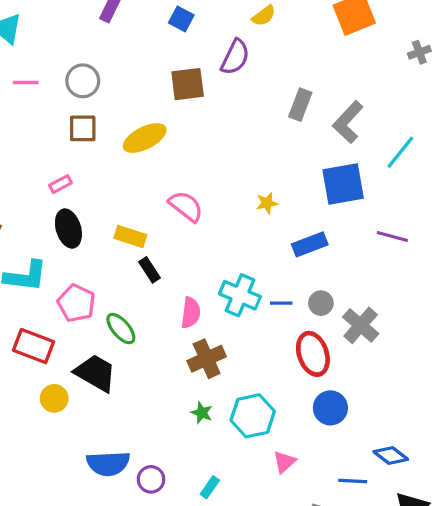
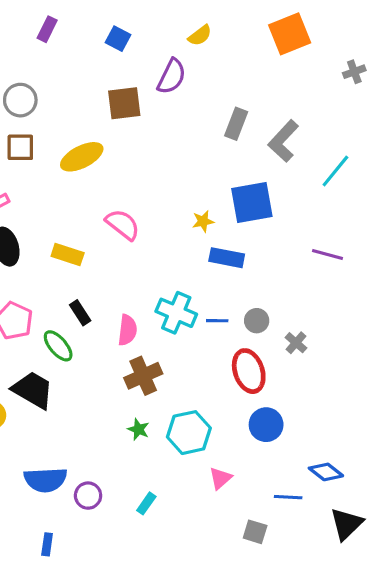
blue square: (343, 184) -> (252, 202), moved
blue rectangle: (310, 244) -> (227, 258), moved, turned 32
black rectangle: (149, 270) -> (80, 313), moved
gray cross: (361, 325) -> (296, 343), size x0.6

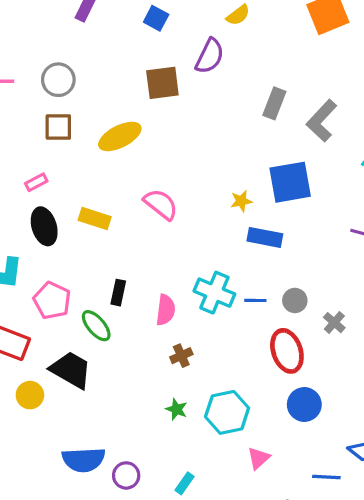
yellow rectangle: (68, 254) -> (95, 218), moved
black rectangle: (80, 313) -> (118, 293), turned 45
brown cross: (143, 376) -> (181, 356), size x0.6

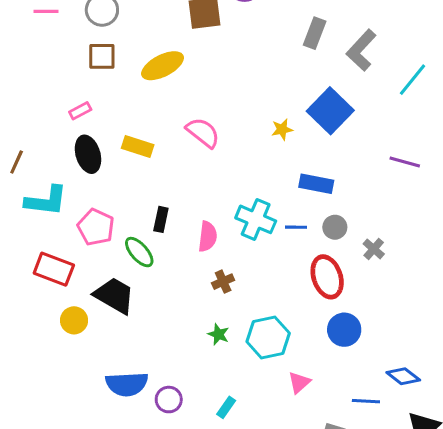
blue square: (290, 182) -> (330, 111), turned -36
blue rectangle: (265, 237) -> (316, 184), moved

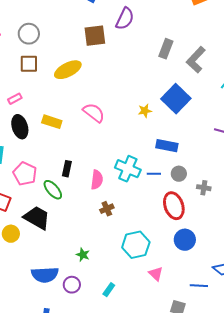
gray cross: (374, 249) -> (204, 188), turned -32
green star: (218, 334) -> (83, 255), moved
pink triangle: (299, 382) -> (156, 274), turned -35

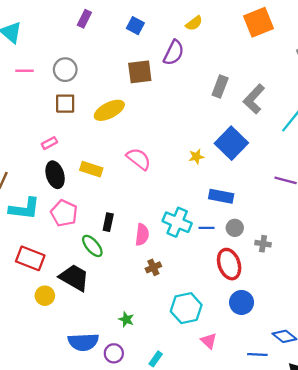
pink pentagon: (25, 174) -> (64, 213), moved

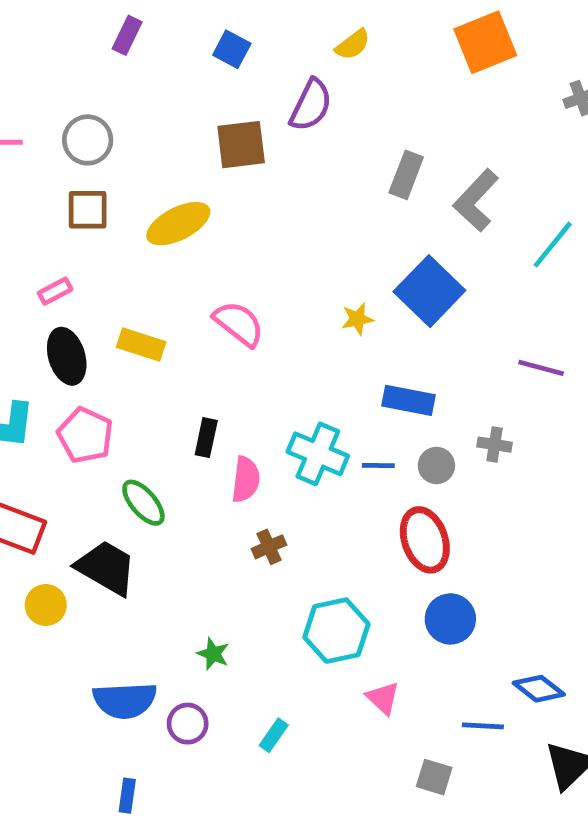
black rectangle: (108, 222) -> (206, 438), moved
gray cross: (263, 244) -> (495, 445), moved

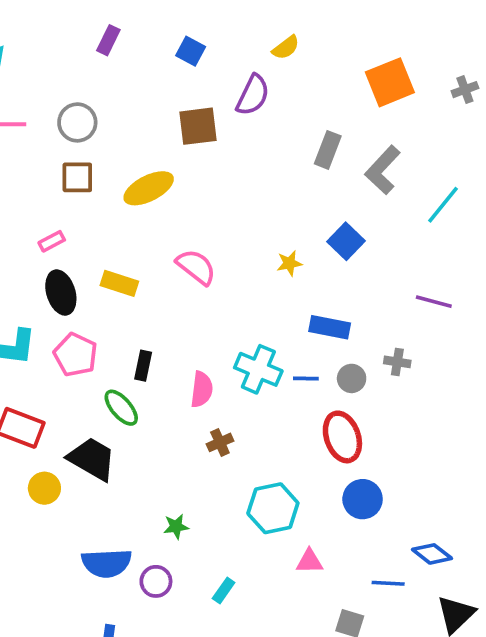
orange square: (485, 42) -> (390, 82), moved
blue square: (429, 291) -> (346, 241), size x0.7
black rectangle: (206, 438) -> (143, 366), moved
green star: (213, 654) -> (176, 527), turned -30
pink triangle: (383, 698) -> (310, 561), turned -44

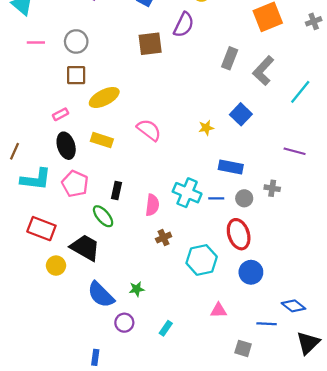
yellow ellipse: (149, 188) -> (104, 97), moved
cyan hexagon: (273, 508) -> (202, 260), moved
blue semicircle: (107, 563) -> (101, 295), moved, turned 48

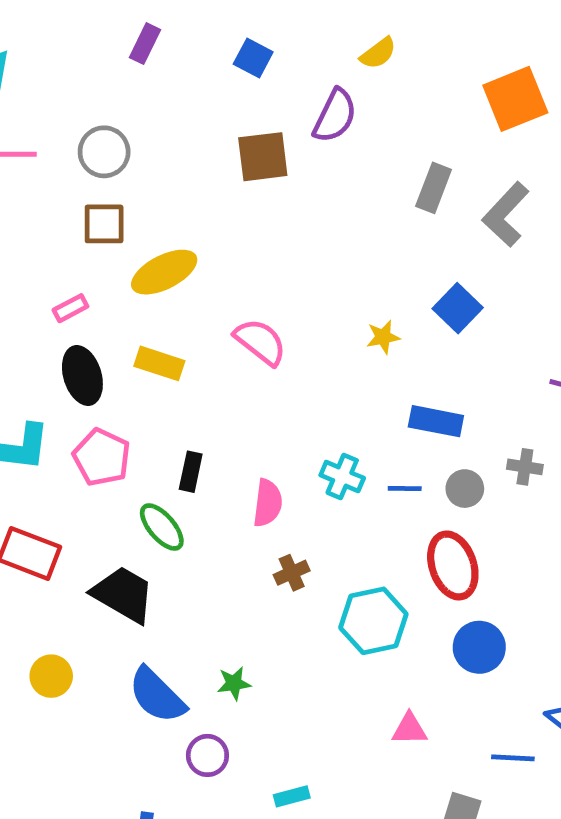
cyan cross: (187, 193) -> (342, 477), size x0.7
yellow circle: (56, 266) -> (51, 676), moved
cyan rectangle: (166, 328) -> (292, 796), moved, turned 40

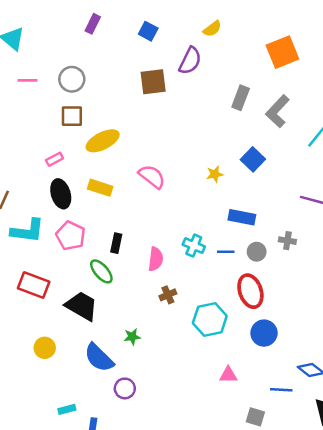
green star: (234, 683) -> (132, 337), moved
cyan rectangle: (292, 796) -> (67, 409), moved

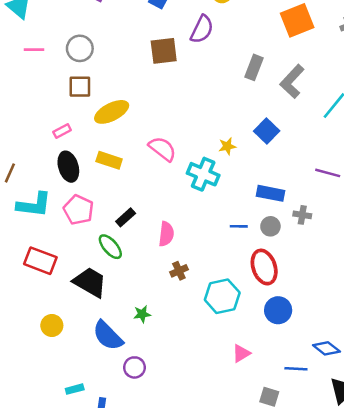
blue rectangle: (242, 217) -> (270, 193), moved
black rectangle: (116, 243) -> (126, 217), turned 36
cyan cross: (194, 246) -> (203, 174), moved, size x1.4
pink triangle: (228, 375) -> (241, 353), turned -30

